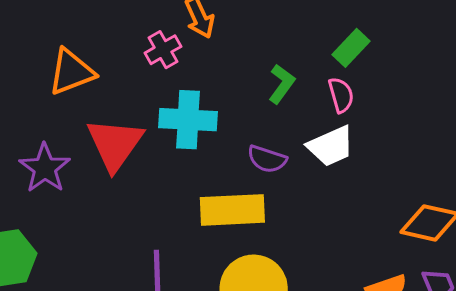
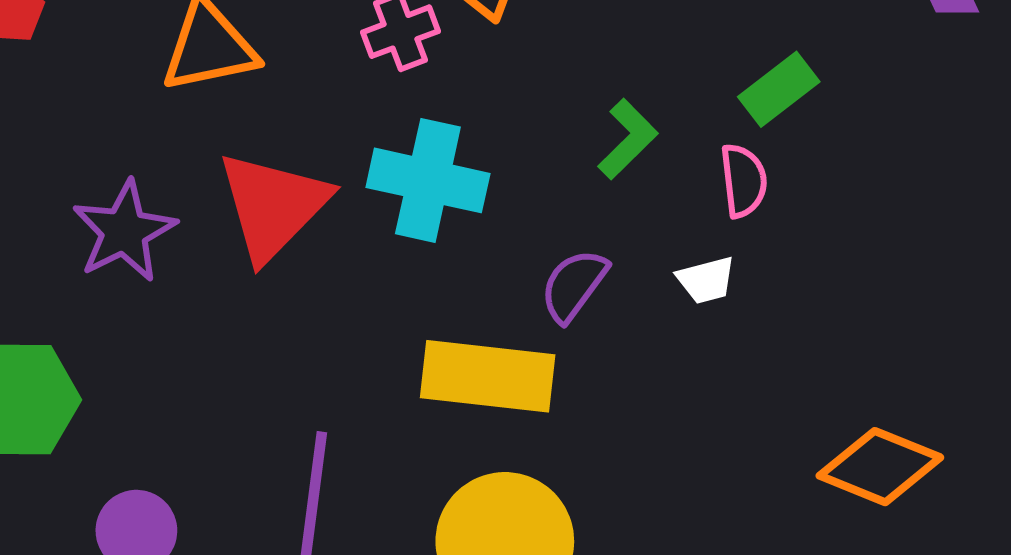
white trapezoid: (331, 146) -> (706, 280), size x0.6
purple semicircle: (267, 159) -> (574, 285), turned 99

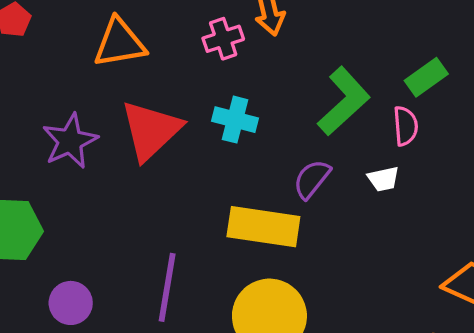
green L-shape: (628, 139) -> (344, 101), size x1.6
cyan cross: (428, 180) -> (235, 120), size x0.7

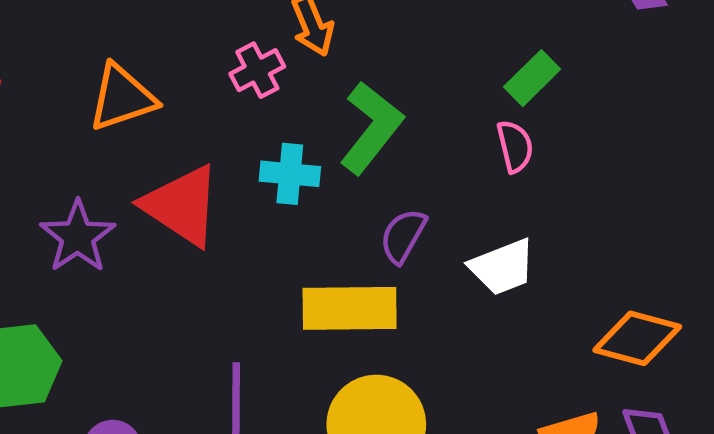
green L-shape: (344, 101) -> (371, 128), moved
red triangle: (151, 130) -> (182, 206), turned -34
white trapezoid: (383, 179) -> (502, 267), moved, size x1.6

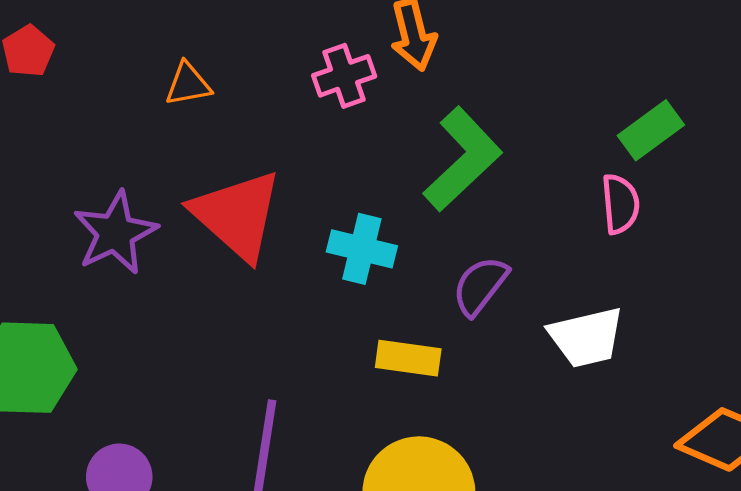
orange triangle: (122, 98) -> (188, 84), size x0.6
cyan cross: (290, 174) -> (362, 249), moved
yellow rectangle: (350, 308) -> (408, 358), size x0.6

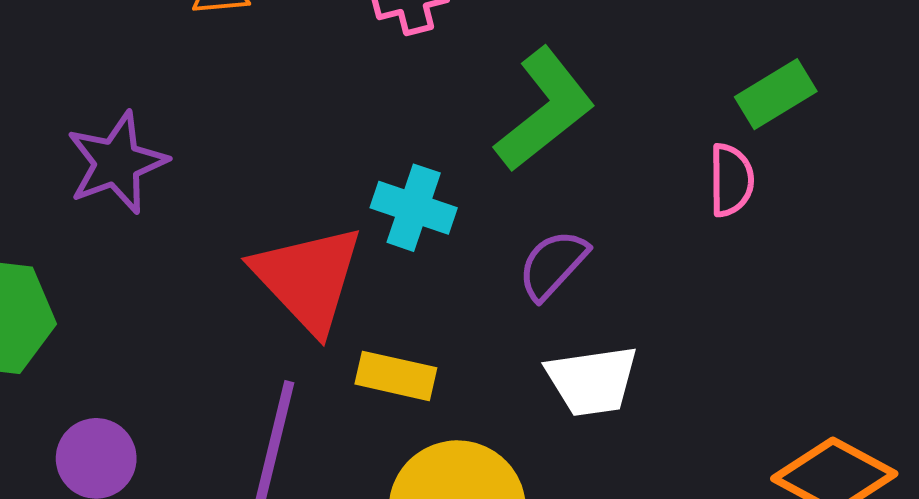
red triangle: (237, 215) -> (308, 278), moved
white trapezoid: (586, 337) -> (592, 381), moved
yellow rectangle: (408, 358) -> (396, 376), moved

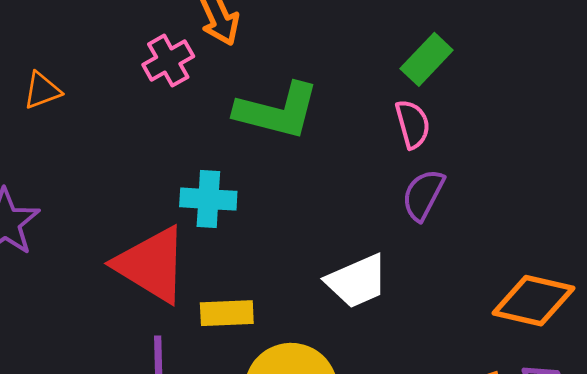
green L-shape: (545, 110) -> (277, 111), turned 68
purple semicircle: (553, 265) -> (423, 195), moved

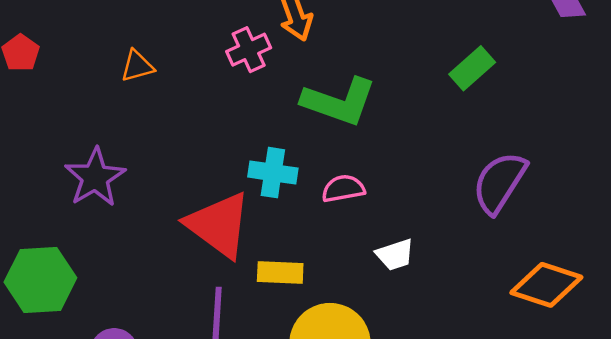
pink semicircle: (413, 124) -> (343, 189), moved, turned -90
purple semicircle: (423, 195) -> (499, 183), moved, size x1.4
white trapezoid: (357, 281) -> (395, 255), size x0.7

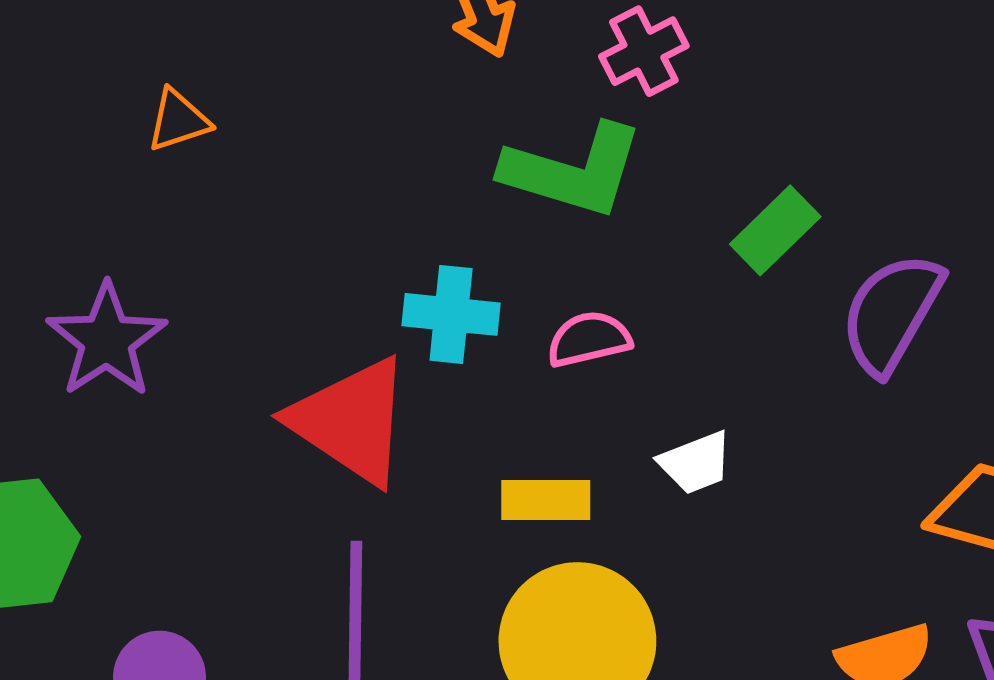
pink cross: (249, 50) -> (644, 51), moved
green rectangle: (472, 68) -> (775, 230), moved
yellow rectangle: (280, 272) -> (546, 500), moved

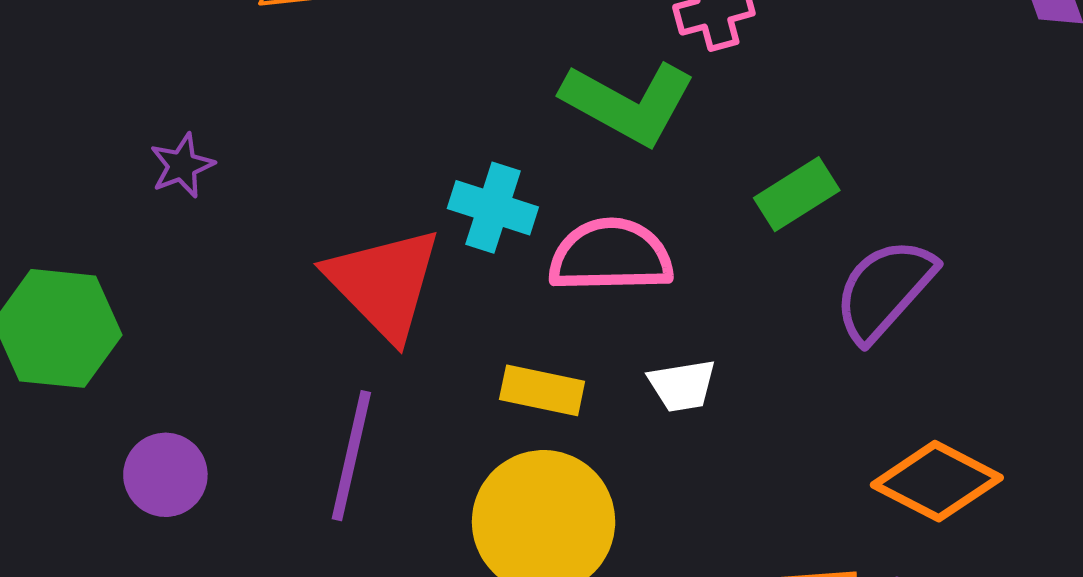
pink semicircle: (589, 339) -> (611, 256), size x1.6
purple star: (107, 340) -> (182, 166), size x0.6

